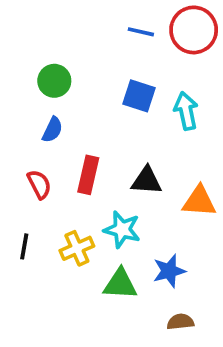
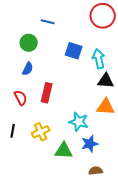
blue line: (141, 32) -> (48, 22), moved
black triangle: (147, 181) -> (106, 81), moved
cyan star: (122, 230) -> (79, 122), moved

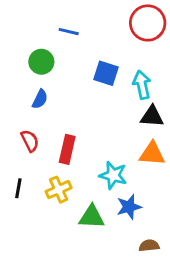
red rectangle: (47, 93) -> (67, 149), moved
brown semicircle: (96, 171) -> (149, 246), moved

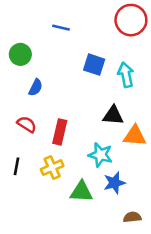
green circle: (41, 62) -> (20, 54), moved
black triangle: (152, 116) -> (113, 115), moved
red semicircle: (30, 141) -> (27, 124), turned -30

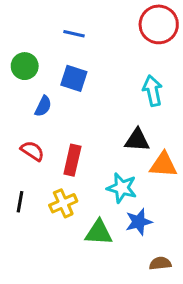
blue square: (94, 65) -> (74, 78), moved

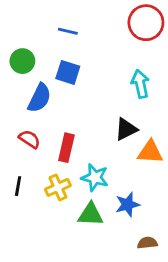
blue semicircle: (43, 106) -> (39, 98), size x1.5
black triangle: (137, 140) -> (126, 129), turned -30
cyan star: (122, 188) -> (95, 178), moved

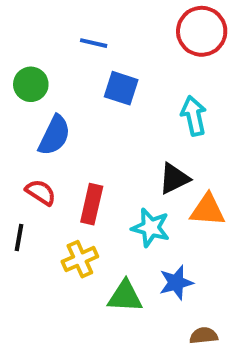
blue square: (68, 72) -> (121, 88), moved
cyan star: (95, 178) -> (151, 228), moved
black line: (18, 186) -> (19, 237), moved

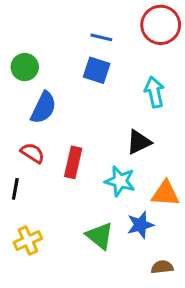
blue line: (94, 43) -> (101, 37), moved
orange triangle: (208, 210) -> (165, 194), moved
yellow cross: (80, 259) -> (28, 240), moved
green triangle: (125, 296) -> (100, 236), turned 36

